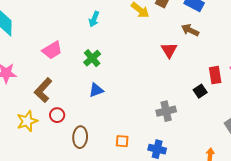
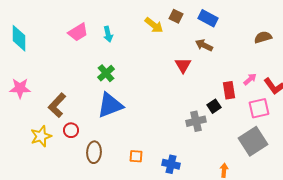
cyan arrow: (94, 19) -> (108, 34), turned -35
pink trapezoid: (52, 50) -> (78, 32), moved
blue triangle: (96, 90) -> (110, 105), size x1.8
gray cross: (166, 111) -> (196, 121), moved

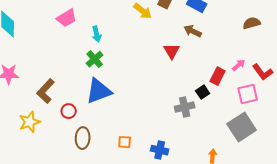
cyan arrow: (108, 34) -> (97, 34), moved
red rectangle: (229, 90) -> (218, 76), turned 36
red circle: (71, 130) -> (69, 111), moved

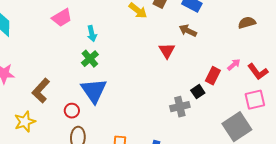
blue triangle: (99, 91) -> (94, 91), turned -44
pink square: (248, 94) -> (255, 100), moved
red circle: (69, 111) -> (72, 111), moved

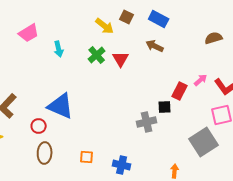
red triangle: (167, 51) -> (121, 59), moved
green cross: (90, 59) -> (97, 55), moved
blue triangle: (94, 91) -> (61, 106), turned -32
black square: (198, 92) -> (165, 107), turned 32

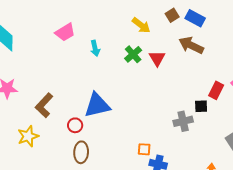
brown square: (127, 17) -> (172, 15), moved, turned 32
brown arrow: (155, 46) -> (191, 45), size x1.4
blue triangle: (61, 106) -> (97, 105), turned -36
orange square: (87, 157) -> (144, 149), moved

